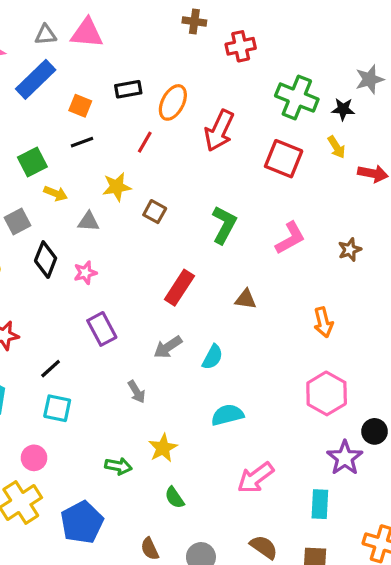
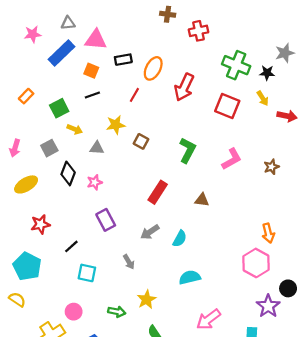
pink triangle: (87, 33) -> (96, 40), moved
orange arrow: (323, 322) -> (268, 233), moved
cyan square: (57, 408) -> (87, 273), moved
pink circle: (34, 458) -> (74, 312), moved

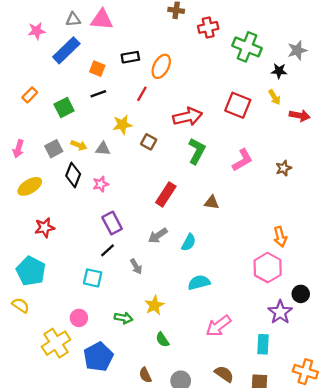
pink triangle: (96, 40) -> (102, 19), moved
green cross: (236, 65) -> (247, 47), moved
red arrow: (184, 87) -> (188, 117), moved, turned -128
yellow arrow: (75, 129) -> (79, 145), moved
black line: (71, 246) -> (107, 250), moved

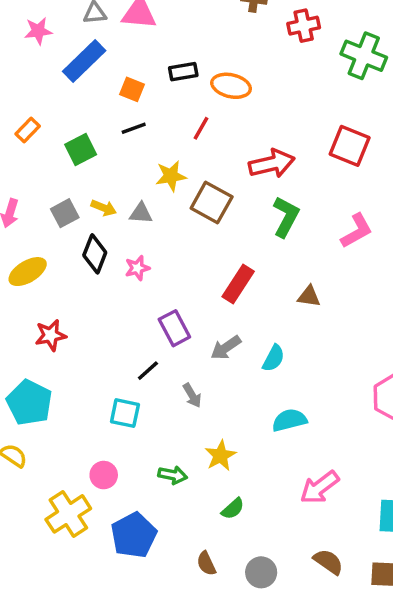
orange ellipse: (161, 66) -> (231, 86), turned 75
brown square: (149, 142) -> (212, 203), size x1.6
purple rectangle: (112, 223) -> (174, 328), moved
green semicircle: (162, 340) -> (233, 509), turned -98

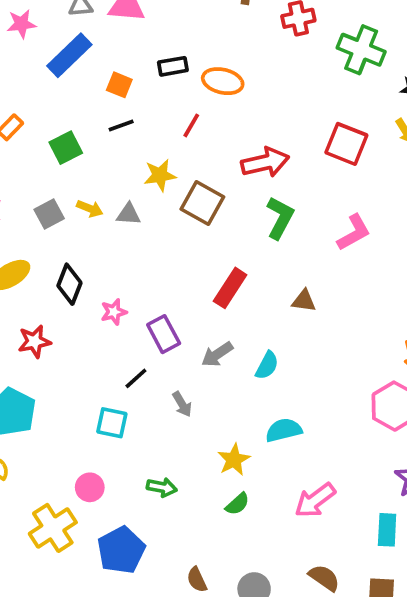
black diamond: (95, 254) -> (69, 284), moved
pink star: (137, 268) -> (114, 312), moved
yellow star: (220, 456) -> (234, 460), moved
green semicircle: (233, 509) -> (237, 504), moved

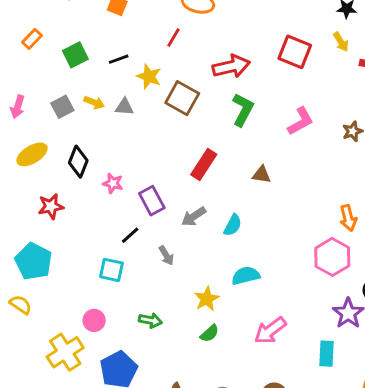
black line: (121, 125) -> (119, 59), moved
yellow star: (160, 175) -> (149, 76), turned 30
pink star: (114, 312) -> (113, 183), turned 30

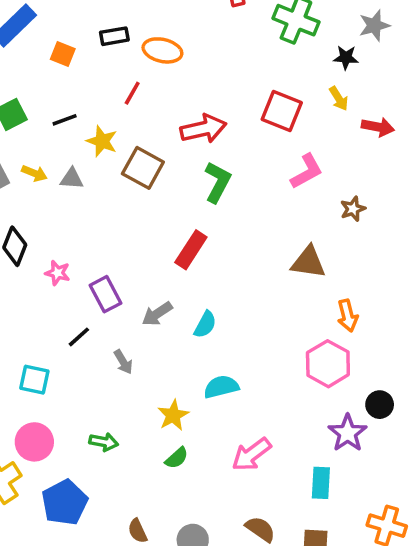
pink L-shape: (301, 121) -> (307, 171), moved
red rectangle: (204, 165) -> (191, 250), moved
brown triangle: (262, 175) -> (308, 262), moved, size x1.5
cyan square: (111, 270) -> (34, 380), moved
pink circle: (94, 320) -> (34, 442), size x1.4

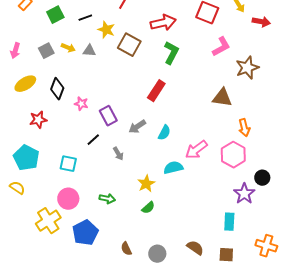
brown star: (353, 209) -> (247, 68), size x1.6
pink arrow: (251, 454) -> (196, 150), moved

